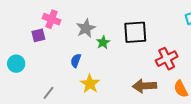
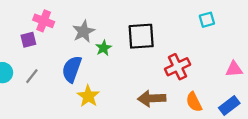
blue semicircle: (76, 61) -> (72, 69), size x1.6
gray line: (48, 93) -> (32, 76), moved

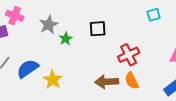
black square: (141, 36) -> (98, 29), size x0.7
blue semicircle: (72, 69) -> (28, 69), moved, turned 35
orange semicircle: (194, 102) -> (132, 81), moved

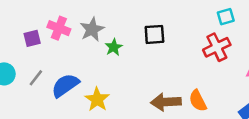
pink cross: (15, 16) -> (59, 28), moved
red cross: (129, 55) -> (217, 47), moved

